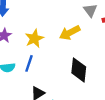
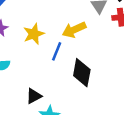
blue line: (29, 63) -> (57, 51), moved

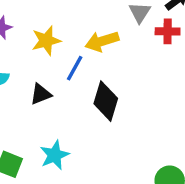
black triangle: (34, 96) -> (41, 94), moved

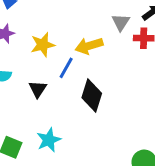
black triangle: (41, 94) -> (38, 89), turned -36

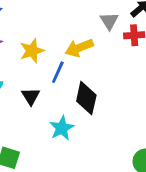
cyan star: (49, 140) -> (62, 128), moved

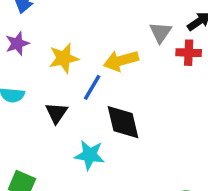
black diamond: (86, 98) -> (123, 122), turned -32
cyan star: (62, 128) -> (90, 155), turned 30

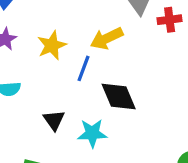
black triangle: (56, 113) -> (54, 120), moved

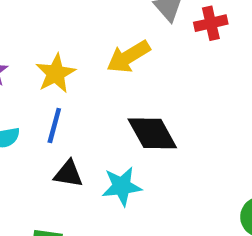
blue line: (84, 68) -> (54, 126), moved
black triangle: (54, 120) -> (68, 174), turned -40

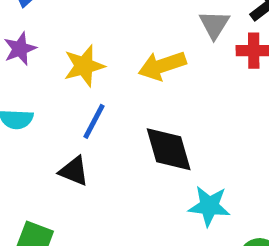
blue line: (54, 126) -> (94, 121), moved
cyan star: (122, 186) -> (209, 206), moved

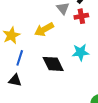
cyan star: (209, 206) -> (80, 52), moved

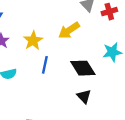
black triangle: (15, 80) -> (84, 96), moved, turned 40

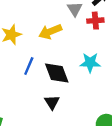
blue line: (45, 65) -> (29, 66), moved

